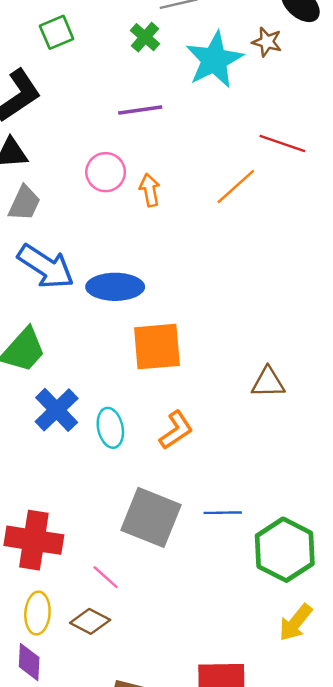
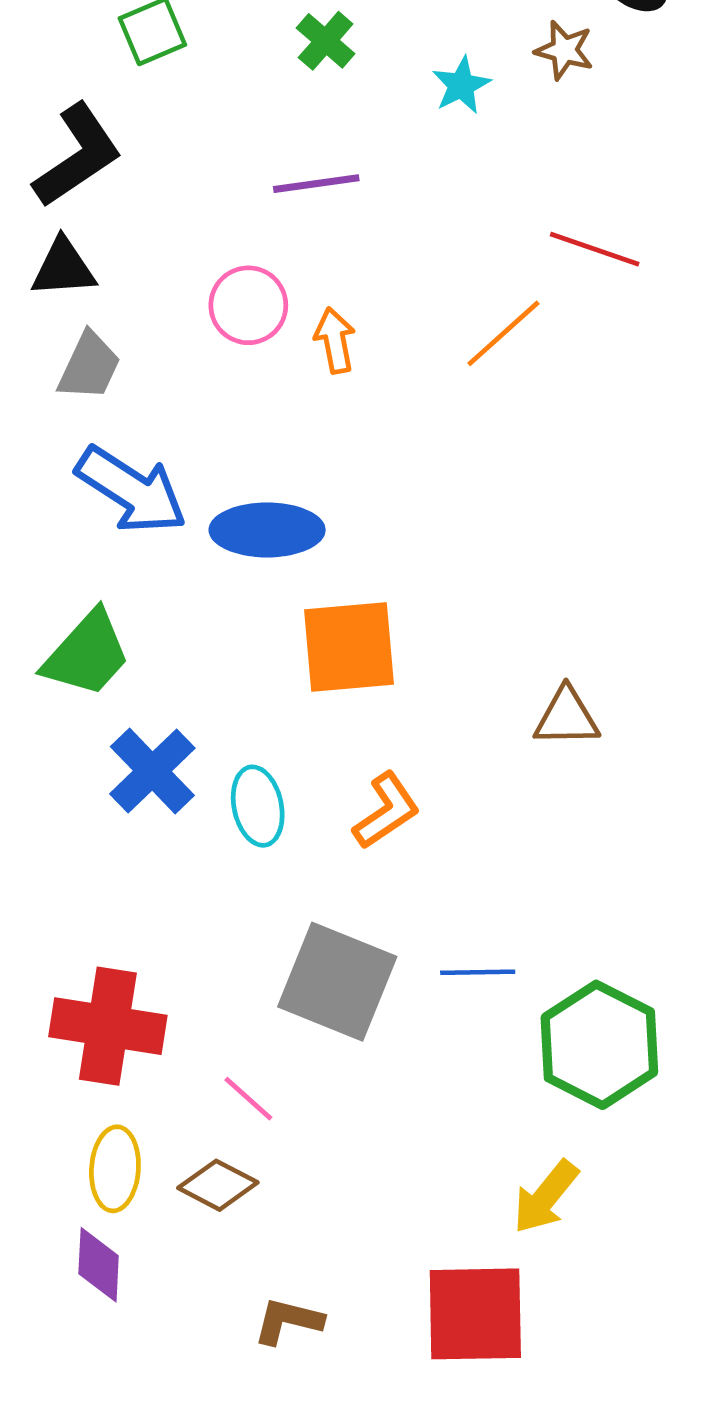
cyan star: (214, 60) -> (461, 85), size x0.5
yellow arrow: (296, 623) -> (546, 1197), moved

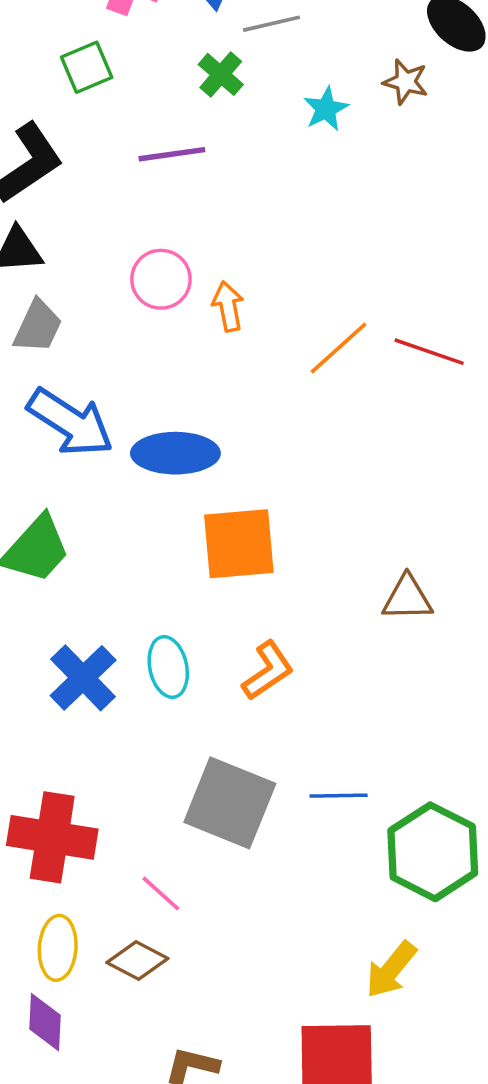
purple line: (316, 184) -> (172, 154), moved
red line: (595, 249) -> (429, 352), moved
orange line: (503, 333) -> (339, 348), moved
blue cross: (152, 771) -> (83, 678), moved

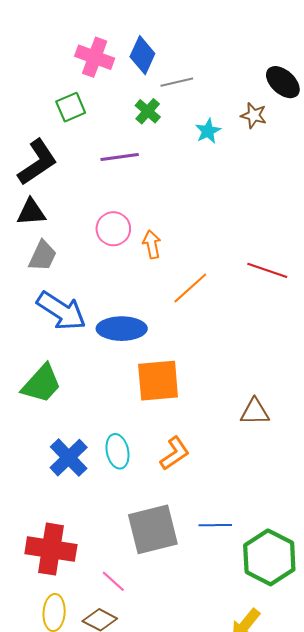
orange line: (339, 348) -> (190, 288), moved
gray square: (230, 803) -> (153, 529), turned -36

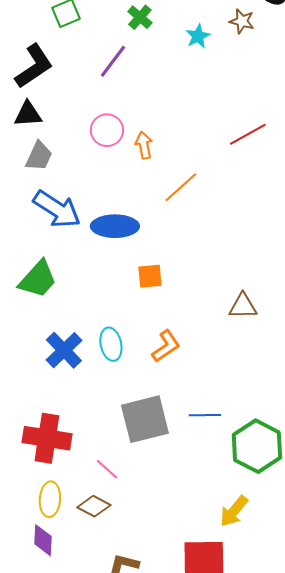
purple line: (120, 157) -> (113, 61), turned -45
red line: (267, 270) -> (248, 134), moved, turned -48
orange square: (158, 381) -> (150, 276), size x0.6

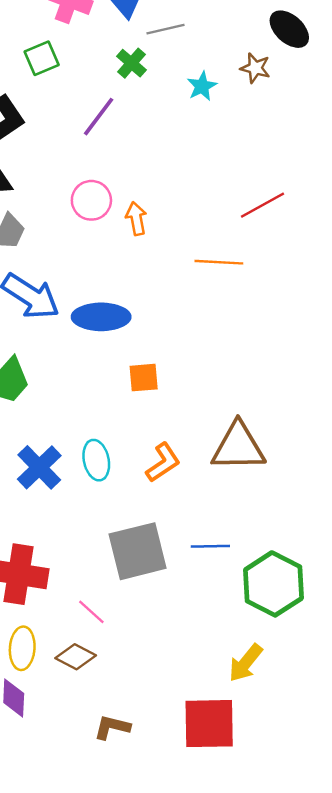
orange line: (181, 187) -> (219, 262), moved, turned 45
brown triangle: (243, 306) -> (238, 447), moved, size x1.6

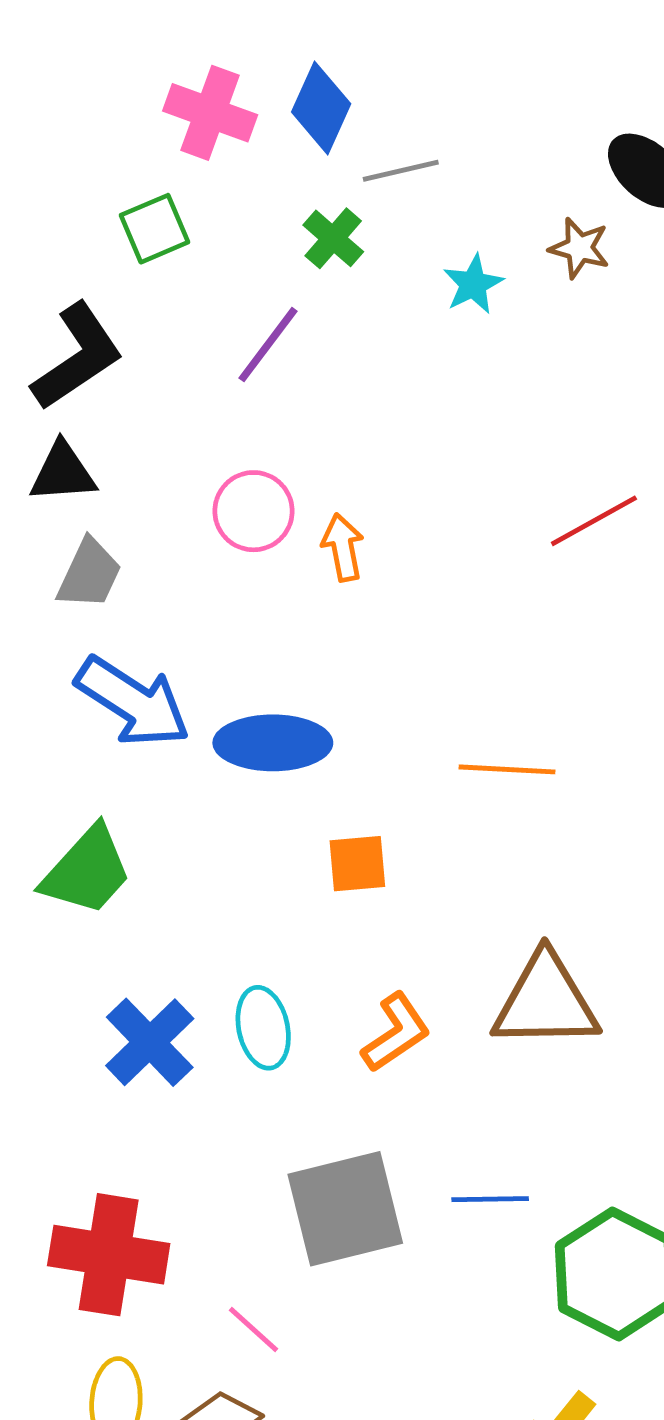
orange line: (219, 262) -> (507, 769), moved

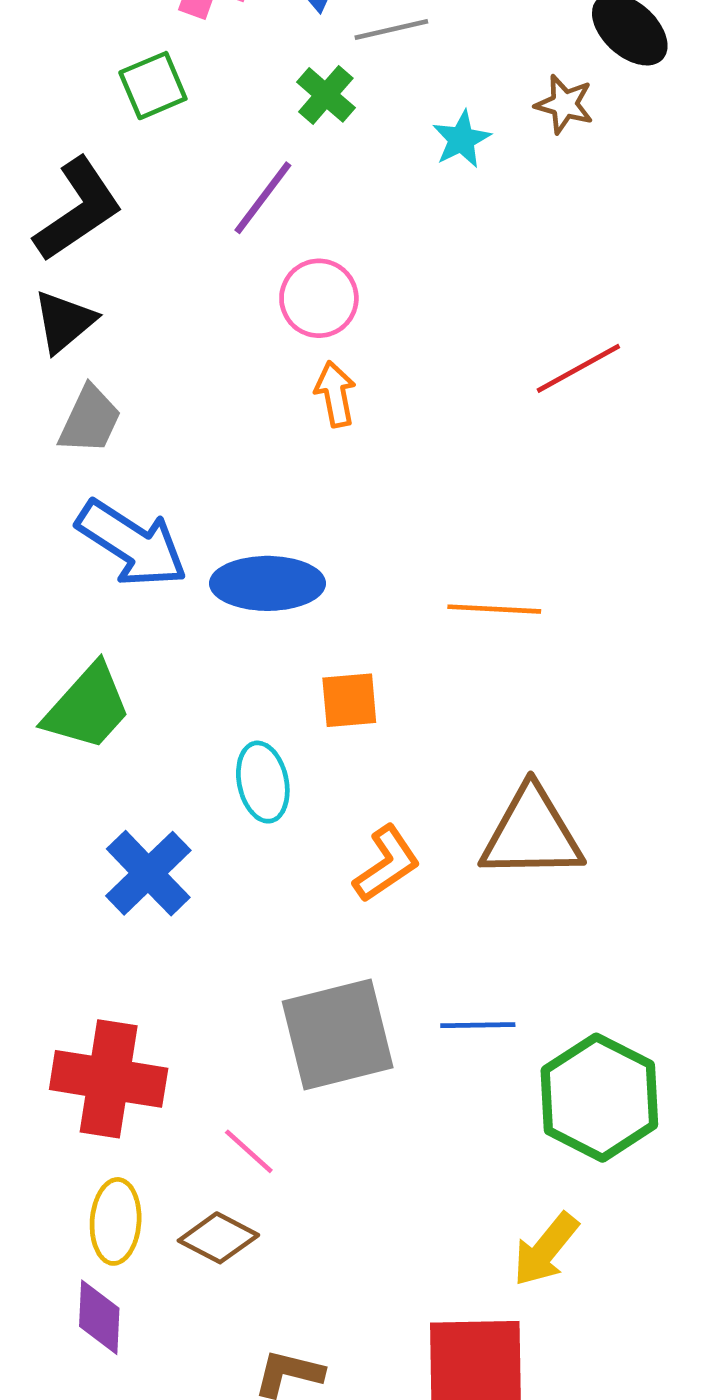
black triangle: (63, 473) -> (64, 322), turned -36
pink circle: (254, 511) -> (319, 298), moved
cyan ellipse: (263, 1028) -> (263, 782), moved

